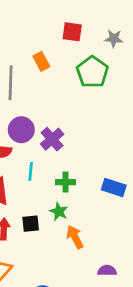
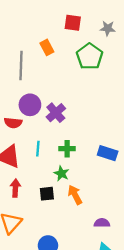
cyan line: (31, 171) -> (38, 149), moved
black square: (31, 224) -> (47, 194), moved

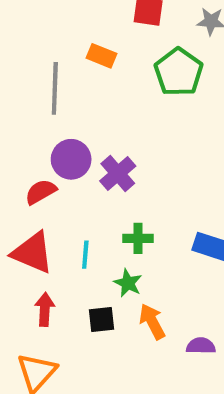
orange rectangle: (47, 47) -> (101, 56), turned -40
red semicircle: (13, 123) -> (41, 192), turned 144
cyan line: (38, 149) -> (85, 255), moved
purple semicircle: (102, 223) -> (201, 346), moved

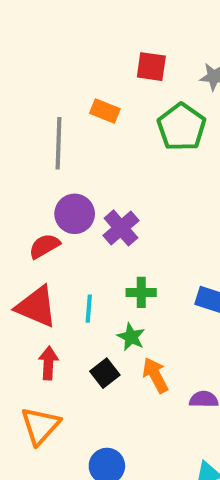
black square: (101, 319) -> (105, 373), turned -32

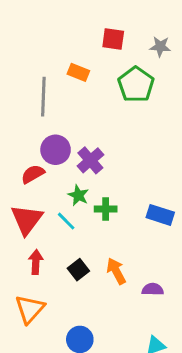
red triangle: (36, 307) -> (27, 220), turned 44
cyan line: (89, 309) -> (66, 221), turned -50
green star: (131, 337) -> (78, 195), moved

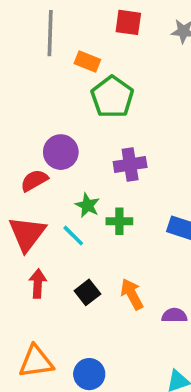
green pentagon: (136, 85) -> (112, 97), moved
gray line: (43, 97) -> (50, 33), moved
purple cross: (90, 160) -> (130, 164), moved, turned 32
orange triangle: (30, 309) -> (36, 362), moved, turned 40

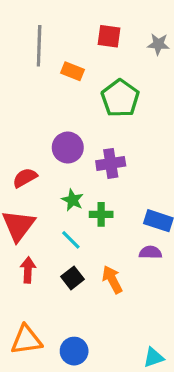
green pentagon: (112, 97) -> (120, 98), moved
purple circle: (61, 152) -> (68, 148), moved
cyan line: (73, 236) -> (71, 240), moved
purple semicircle: (174, 315) -> (150, 252), moved

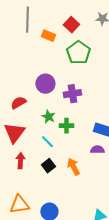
red square: (109, 36) -> (71, 25), moved, turned 35

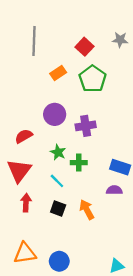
orange rectangle: (48, 36) -> (58, 73), moved, turned -56
black square: (48, 166) -> (58, 208), turned -32

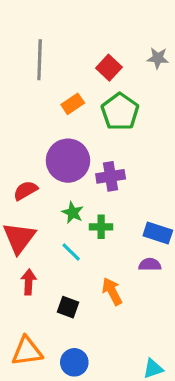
purple circle: (55, 114) -> (68, 161), size x1.4
black square: (58, 208) -> (68, 307), moved

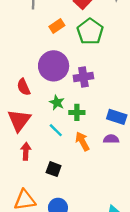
red semicircle: (25, 191) -> (24, 87), turned -84
orange arrow: (112, 291) -> (82, 141), moved

